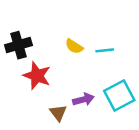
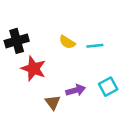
cyan square: (119, 95) -> (108, 87), size x0.7

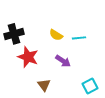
cyan square: (108, 87) -> (90, 86), moved
purple arrow: (76, 90) -> (63, 61), moved, turned 49

